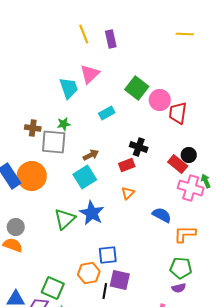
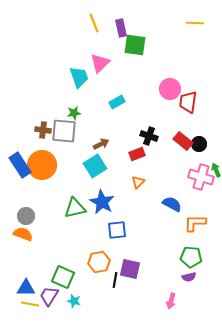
green square: (137, 88) -> (135, 45), moved, turned -30
brown cross: (33, 128) -> (43, 130), moved
red rectangle: (178, 164) -> (183, 141), moved
green triangle: (65, 219) -> (75, 208), turned 30
blue square: (108, 255) -> (117, 230), moved

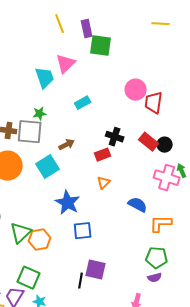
cyan square: (95, 166) -> (48, 167), moved
green triangle: (75, 208) -> (21, 233), moved, turned -30
orange hexagon: (99, 262) -> (40, 240), moved

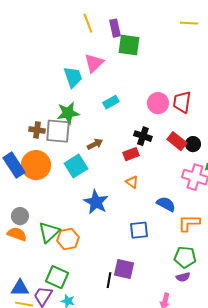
pink circle: (136, 90) -> (158, 103), moved
green star: (40, 114) -> (68, 113), size x1.6
orange triangle: (104, 183) -> (132, 182), turned -40
blue square: (83, 231) -> (139, 230), moved

